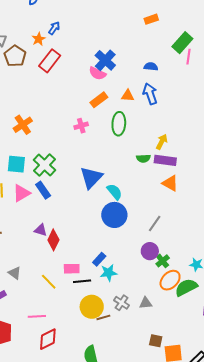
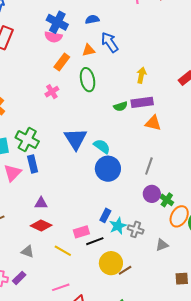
blue semicircle: (151, 67) -> (92, 19), moved
yellow arrow: (162, 142) -> (141, 75), moved
blue rectangle: (43, 190) -> (33, 164), turned 36
red diamond: (53, 240) -> (41, 225), moved, turned -75
gray cross: (122, 303) -> (136, 229), moved

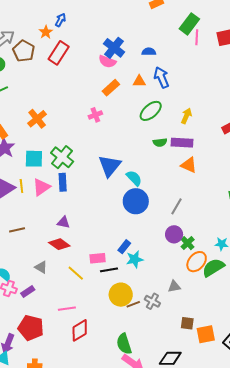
green ellipse: (88, 80) -> (151, 111), moved, turned 50
gray cross: (136, 229) -> (152, 301), moved

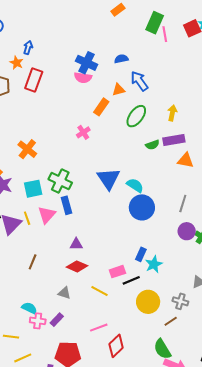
orange rectangle: (111, 88) -> (101, 107), moved
brown line: (17, 230) -> (33, 262), turned -42
brown line: (133, 304) -> (171, 321), moved

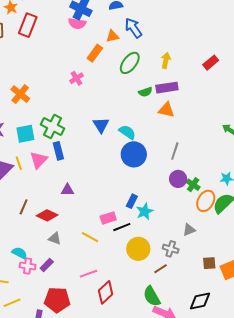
orange triangle: (186, 160) -> (166, 110), moved
blue triangle: (109, 179) -> (101, 125), size x0.7
red diamond: (77, 266) -> (47, 215), moved

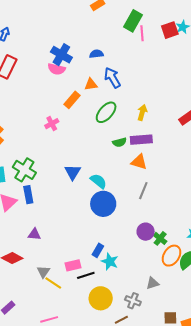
gray line: (175, 151) -> (143, 191), moved
cyan star: (145, 211) -> (110, 261), turned -30
gray triangle: (55, 238) -> (43, 272), moved, turned 40

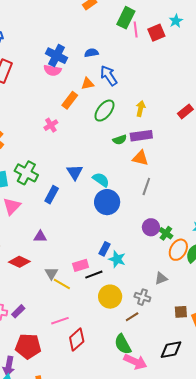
red square: (170, 30) -> (156, 33), moved
blue rectangle: (28, 195) -> (52, 195), moved, turned 42

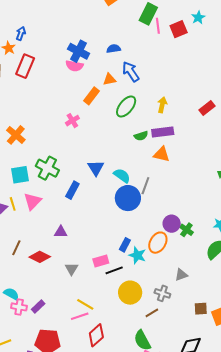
gray line: (146, 187) -> (145, 186), moved
orange ellipse: (178, 250) -> (158, 243), moved
yellow line: (62, 284) -> (85, 304), moved

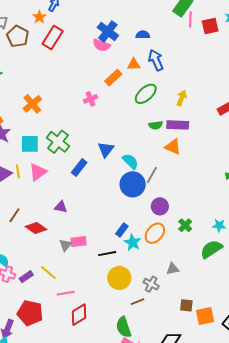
purple circle: (172, 224) -> (160, 206), moved
pink rectangle: (101, 261) -> (79, 242), moved
yellow line: (85, 304) -> (48, 273), moved

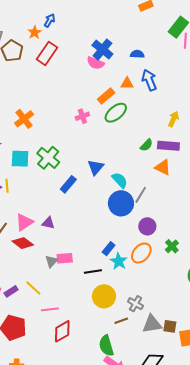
green ellipse: (146, 94) -> (116, 113), moved
green semicircle: (156, 125) -> (146, 145), turned -40
pink triangle: (38, 172) -> (24, 222), moved
gray triangle: (173, 269) -> (152, 324), moved, size x1.5

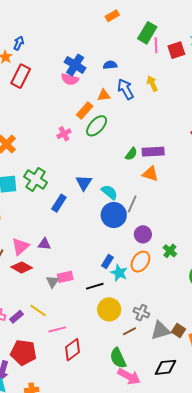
yellow arrow: (173, 119) -> (152, 84), moved, turned -42
brown square: (170, 326) -> (178, 330), turned 32

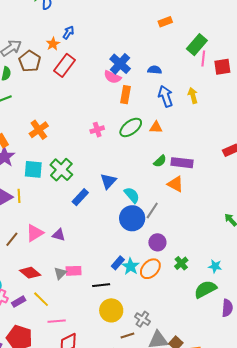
orange triangle: (104, 95) -> (156, 127), moved
orange rectangle: (85, 111) -> (126, 95), moved, turned -42
red diamond: (22, 267) -> (30, 273), moved
cyan star: (119, 273) -> (131, 266), moved

